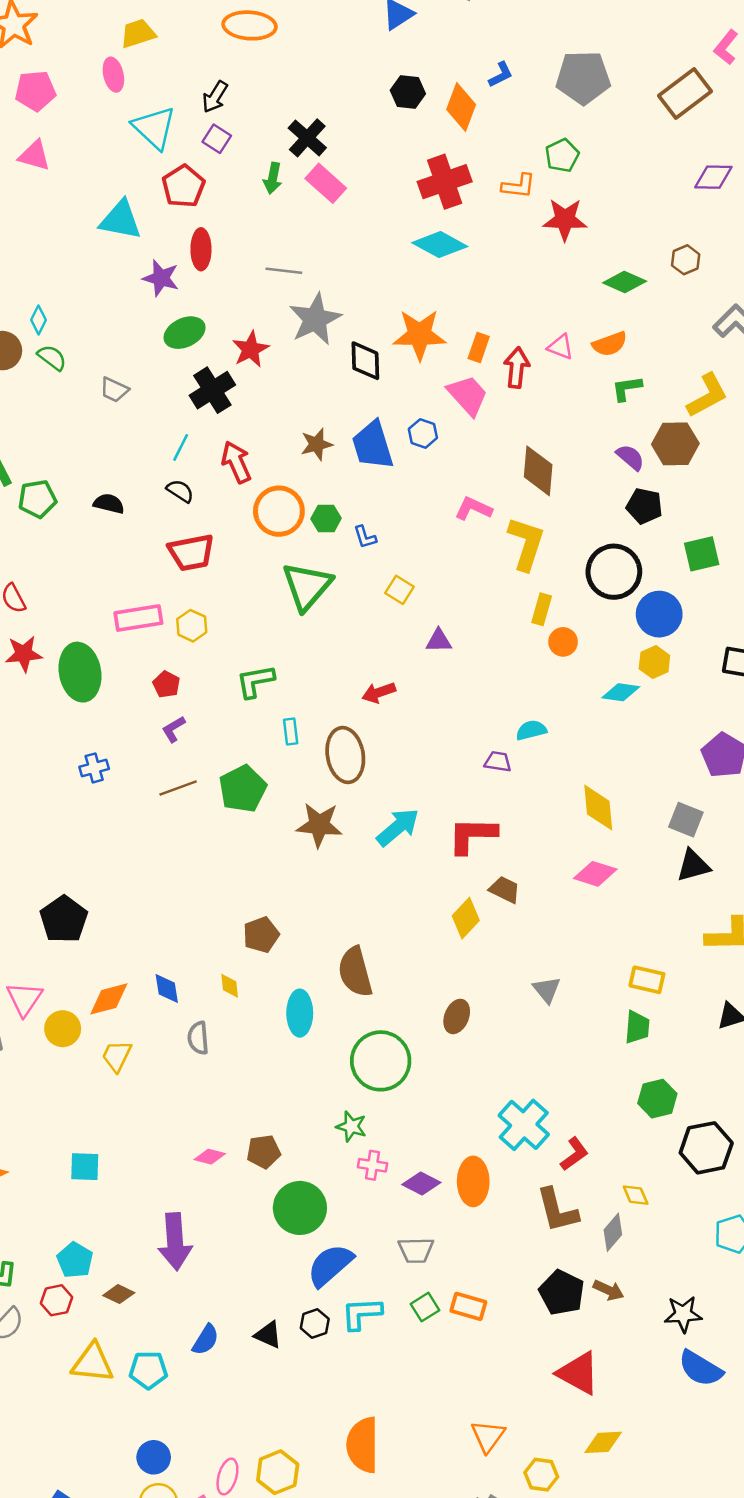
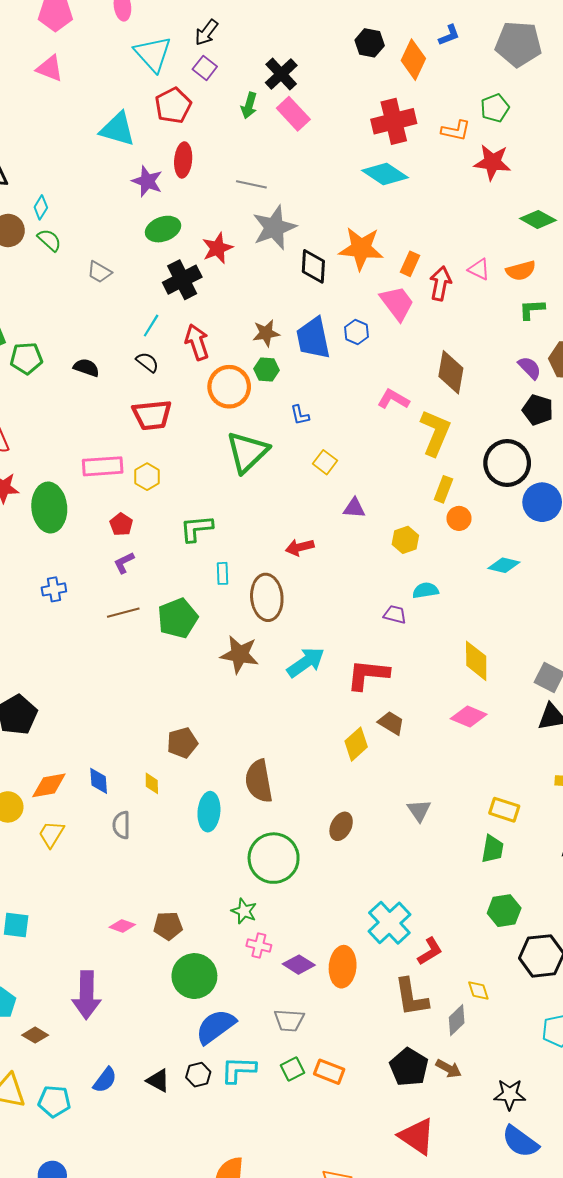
green hexagon: (326, 518) -> (266, 370), moved
yellow hexagon: (654, 662) -> (405, 540), moved

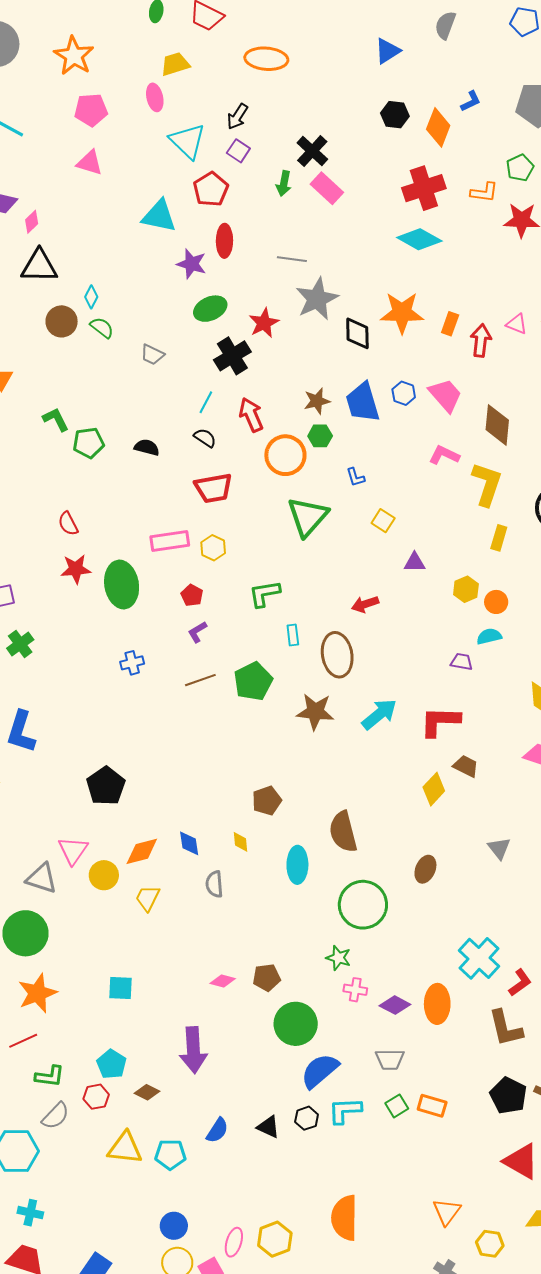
pink trapezoid: (397, 303) -> (445, 395), moved
orange circle: (459, 518) -> (496, 602), moved

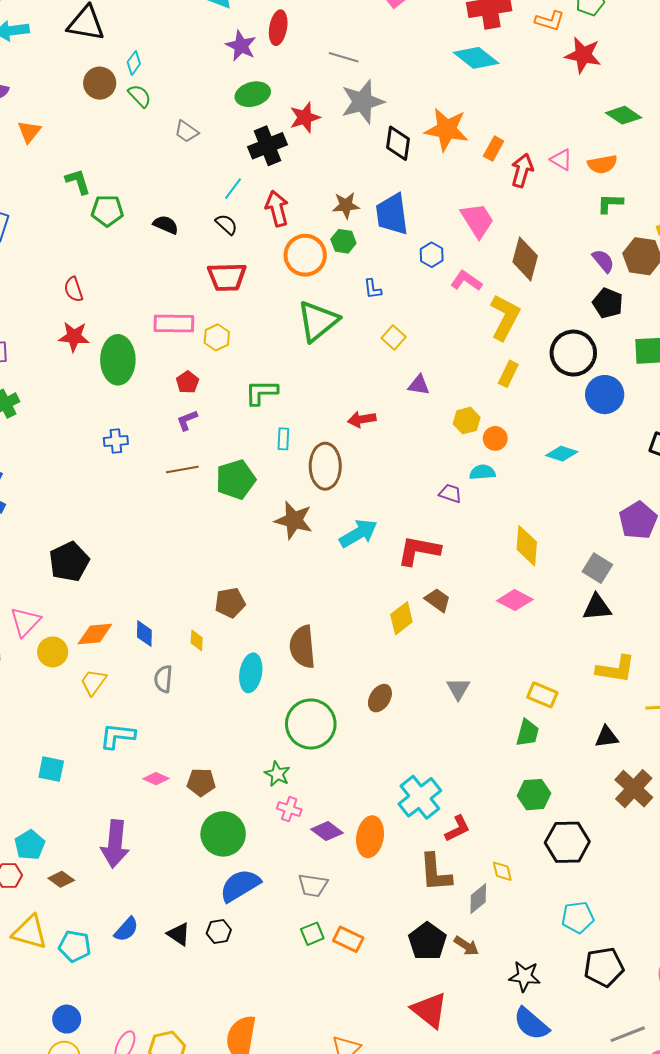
blue hexagon: (404, 393) -> (432, 255), moved
cyan L-shape: (345, 1111) -> (117, 736), moved

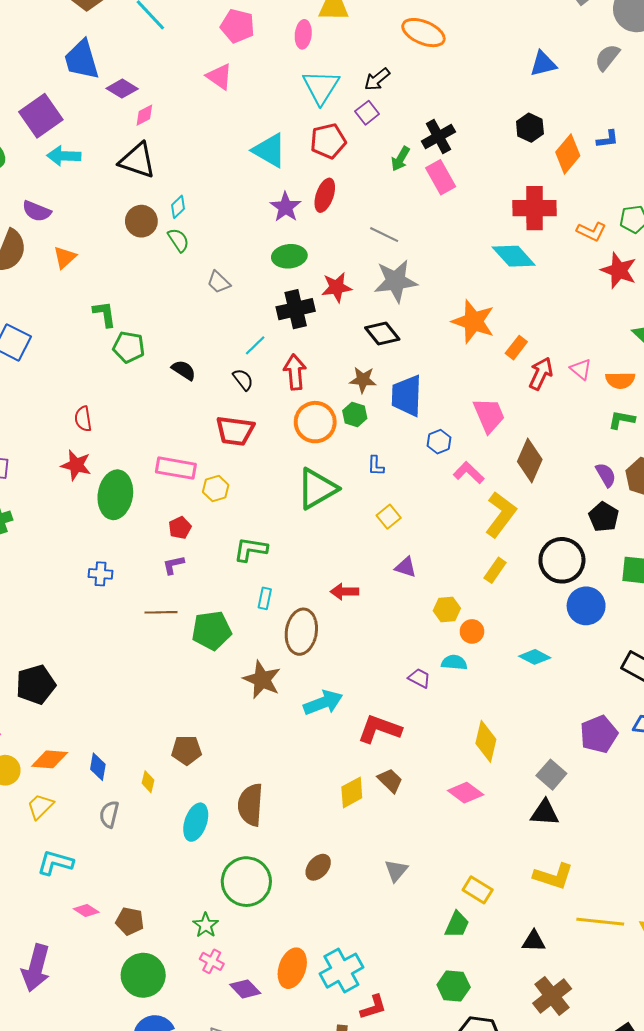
black diamond: (398, 143) -> (382, 334), moved, turned -56
orange ellipse: (370, 837) -> (292, 968), moved

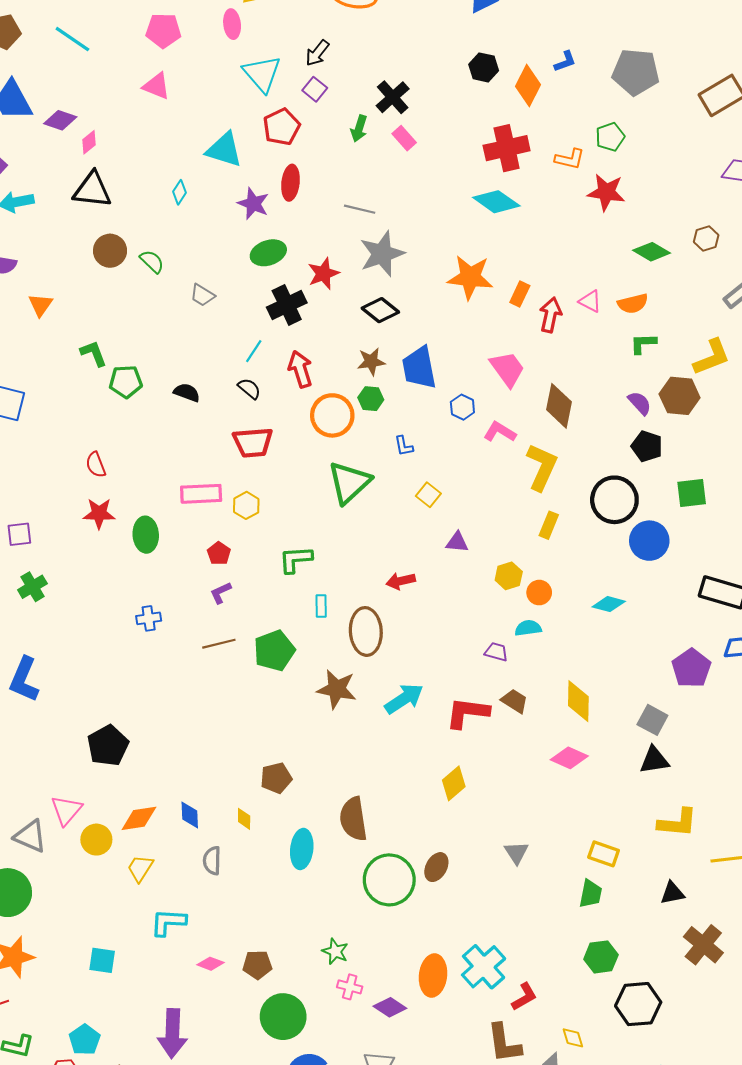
pink rectangle: (441, 177) -> (404, 138), size x0.7
cyan diamond: (178, 207) -> (179, 192), moved
green ellipse: (115, 495) -> (146, 535), size x0.7
brown trapezoid: (390, 781) -> (515, 701), moved
green circle: (246, 882) -> (389, 880), moved

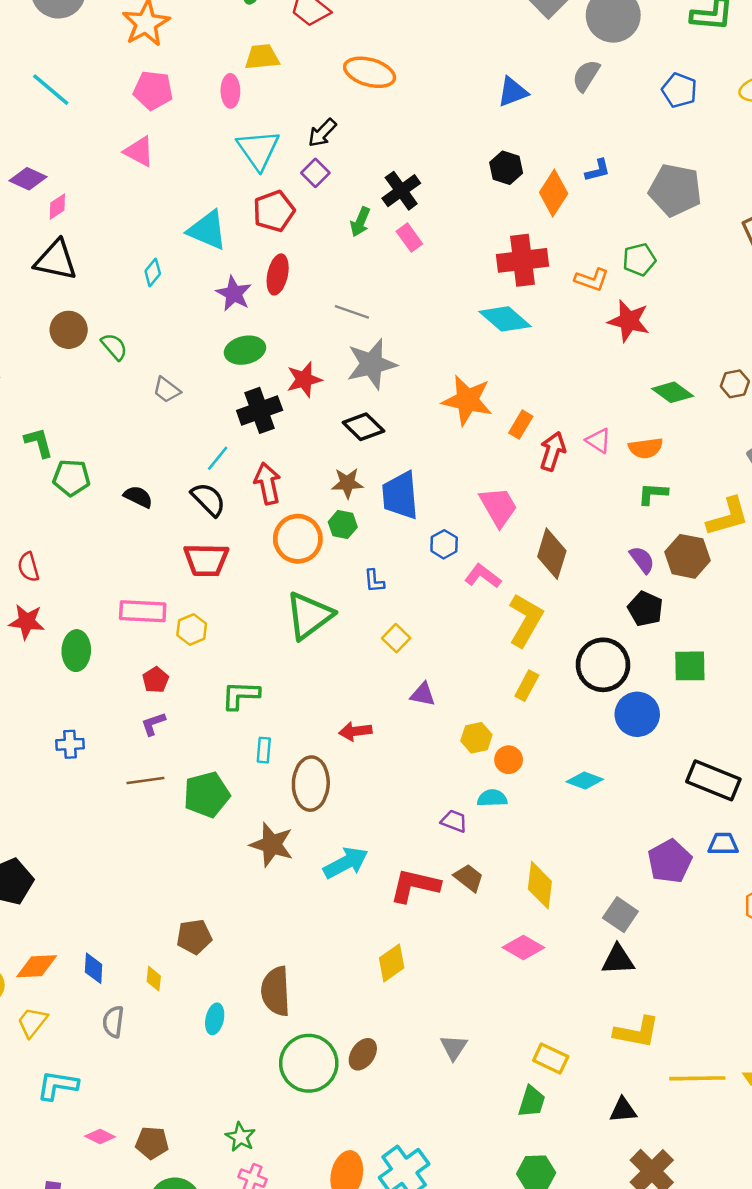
black semicircle: (249, 389) -> (208, 499), size x1.4
cyan ellipse: (302, 849) -> (215, 1019), size x0.7

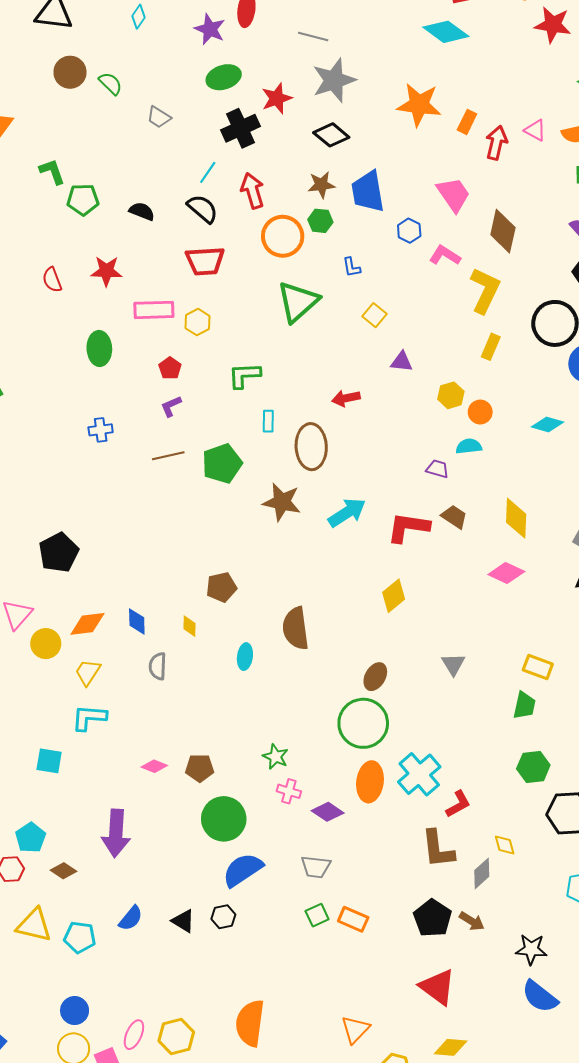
red star: (27, 622) -> (106, 271), moved
green circle: (309, 1063) -> (363, 723), moved
cyan L-shape: (57, 1085) -> (89, 718), moved

